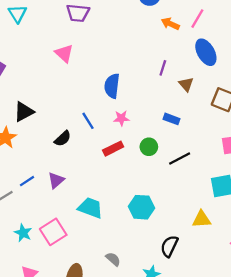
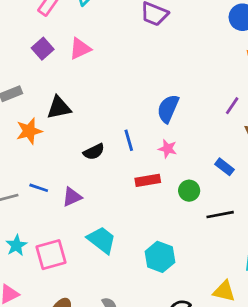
pink triangle: (64, 53) -> (80, 49), moved, turned 36
blue line: (27, 181) -> (39, 188), turned 35

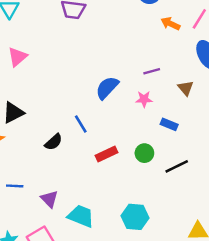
purple line: (232, 106) -> (152, 71), moved, turned 56
blue semicircle: (168, 109) -> (107, 88), turned 35
pink star: (168, 149) -> (144, 99), moved
purple triangle: (72, 197) -> (49, 199), moved, turned -36

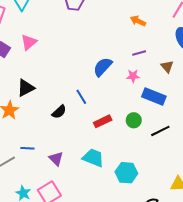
orange arrow: (170, 24) -> (138, 21), moved
blue rectangle: (169, 124) -> (154, 96), size x1.6
cyan trapezoid: (81, 216) -> (93, 158), moved

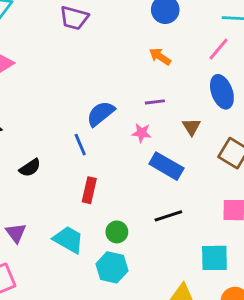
blue line: (81, 97) -> (80, 145), moved
green circle: (134, 120) -> (117, 232), moved
red rectangle: (103, 121) -> (89, 190), turned -60

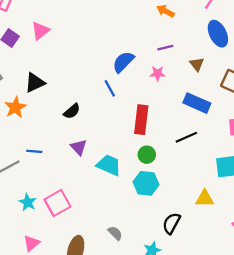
blue rectangle: (166, 166) -> (197, 103), moved
red rectangle: (89, 190) -> (141, 120), moved, size x1.4
purple triangle: (16, 233) -> (79, 147), moved

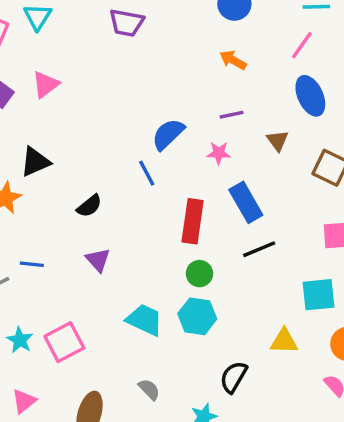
blue rectangle: (197, 103) -> (246, 202), moved, turned 35
cyan trapezoid: (109, 165) -> (145, 320), moved

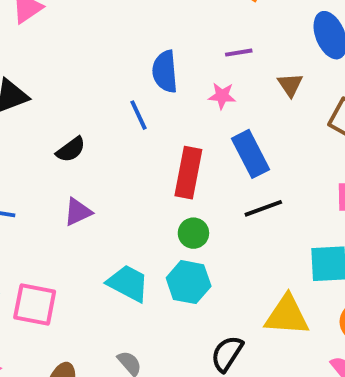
blue semicircle: (168, 134) -> (165, 72), turned -54
purple triangle: (98, 260) -> (78, 212), turned 44
yellow triangle: (284, 341) -> (287, 315), size x1.4
pink square: (64, 342) -> (35, 305), turned 36

